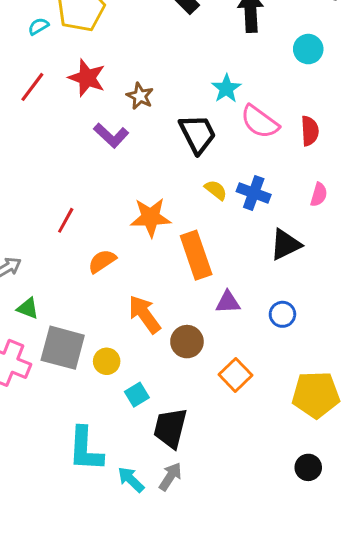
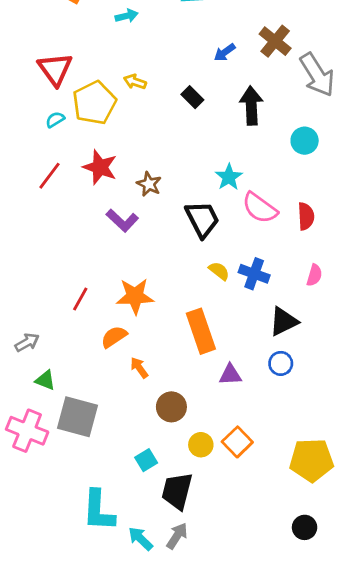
orange star: (151, 217) -> (135, 296), moved
orange arrow: (145, 314) -> (139, 368), moved, size x0.6
blue circle: (282, 314) -> (281, 363), moved
brown circle: (187, 342) -> (171, 407), moved
yellow circle: (107, 361) -> (201, 445), moved

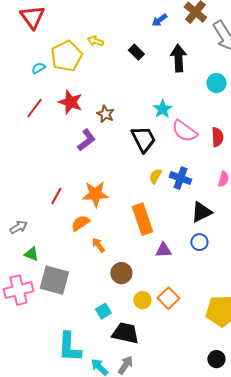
red triangle: (55, 69) -> (32, 17), moved
purple L-shape: (122, 221) -> (86, 140), turned -80
yellow semicircle: (219, 271) -> (155, 176), turned -98
pink cross: (27, 431) -> (18, 290), turned -36
black trapezoid: (177, 491) -> (125, 333), turned 88

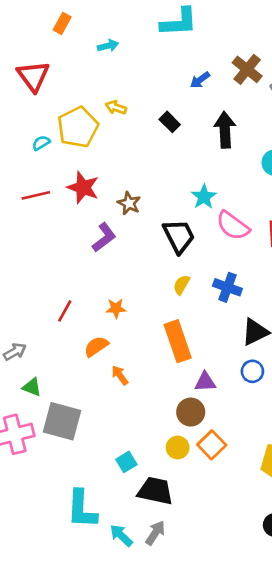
red line: (34, 108) -> (36, 195), turned 40
yellow semicircle: (155, 176) -> (182, 285), moved
orange star: (95, 194) -> (116, 308), size x0.6
brown circle: (121, 273) -> (191, 412), moved

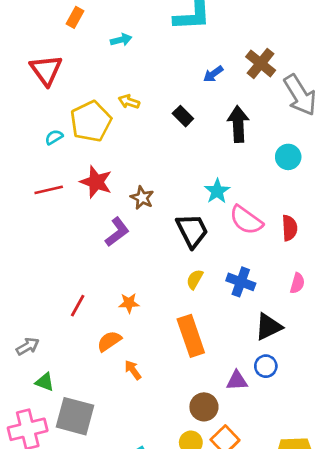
purple triangle: (205, 382) -> (237, 381), moved

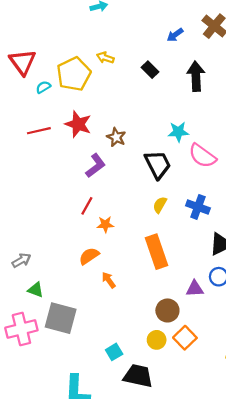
red triangle: (46, 70) -> (23, 62), moved
cyan star: (217, 191) -> (178, 132), turned 30
red line: (78, 306) -> (87, 206), moved

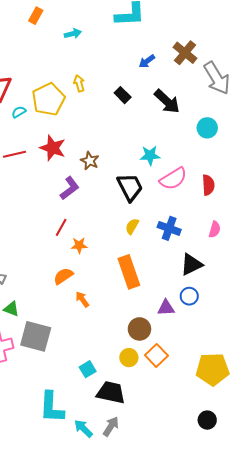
yellow arrow: (105, 58) -> (79, 83), turned 56
black arrow: (196, 76) -> (167, 101), turned 136
pink semicircle: (202, 156) -> (173, 179), turned -68

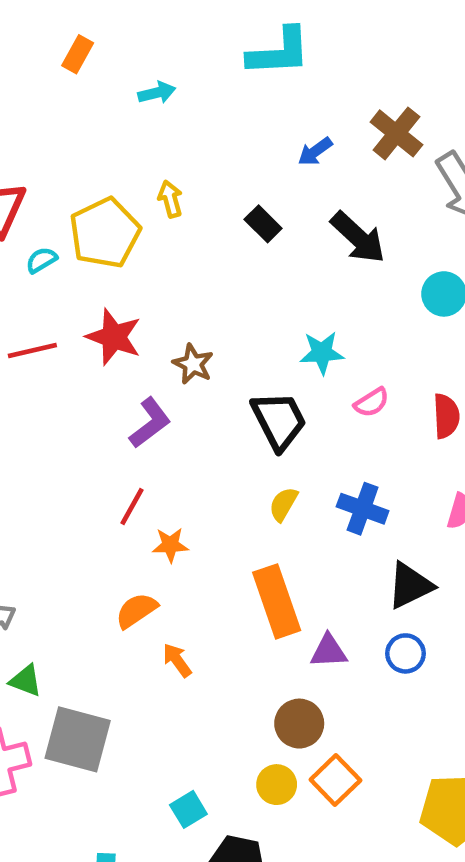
pink semicircle: (173, 179) -> (372, 402), size x0.6
purple triangle: (166, 308) -> (329, 651), moved

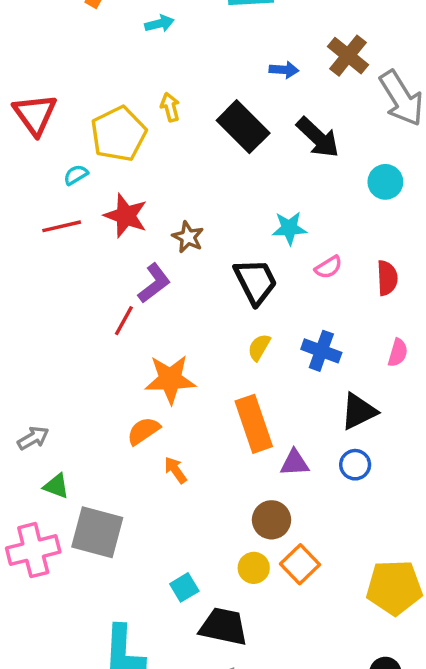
blue arrow: (315, 151) -> (284, 70), turned -140
black rectangle: (263, 224) -> (243, 127), size x1.8
cyan semicircle: (41, 260) -> (76, 175), moved
red line: (132, 506) -> (124, 321), moved
orange star: (170, 545) -> (170, 379), size x1.8

